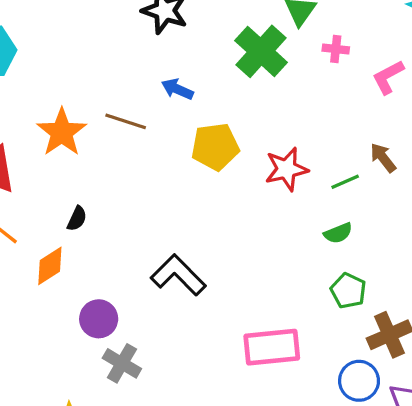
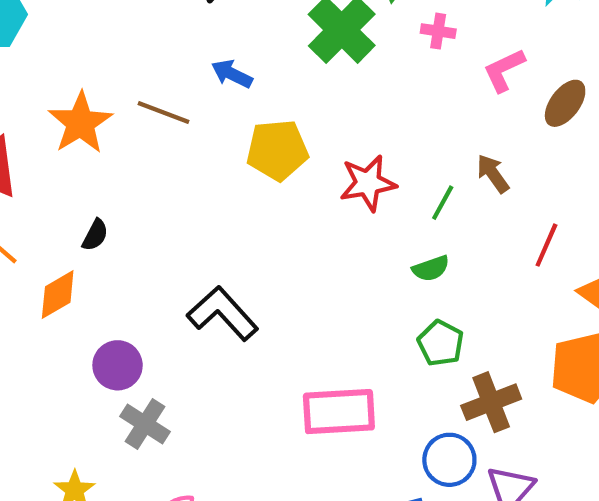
green line: (345, 182) -> (443, 203), turned -40

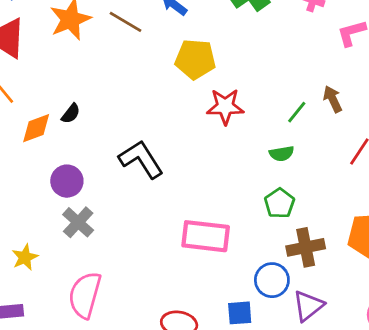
red star: (368, 183) -> (225, 107), moved
black semicircle: (95, 235) -> (71, 114), moved

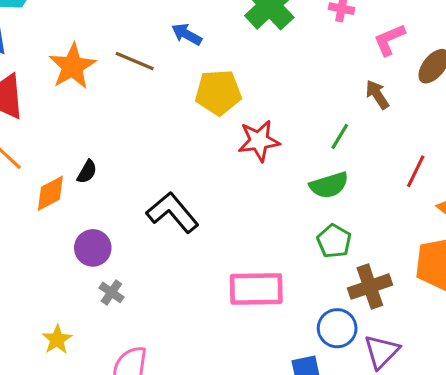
brown arrow: (333, 99) -> (377, 95), moved
green semicircle: (282, 154) -> (329, 185), size x1.4
gray cross: (78, 222) -> (111, 292), size x0.7

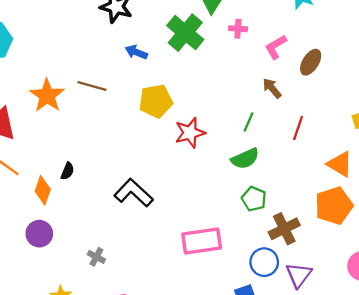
blue arrow: (187, 34) -> (136, 52), moved
red line: (416, 171) -> (298, 128), moved
orange diamond: (50, 193) -> (43, 190), turned -36
purple circle: (93, 248) -> (39, 234), moved

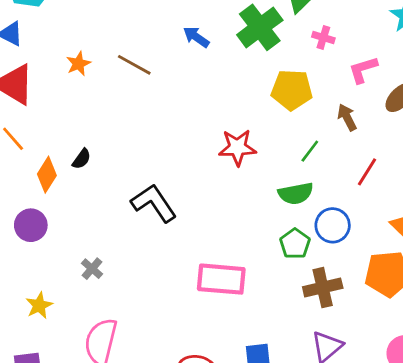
orange star: (47, 96) -> (78, 64), size x0.6
yellow pentagon: (156, 101) -> (292, 90), moved
blue circle: (264, 262) -> (333, 225), moved

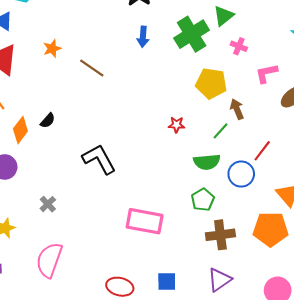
blue arrow: (196, 37) -> (143, 37), turned -126
brown line: (134, 65) -> (92, 68), moved
brown arrow: (347, 117) -> (237, 109), moved
red star: (237, 147) -> (177, 125), moved, size x0.6
blue circle: (333, 225) -> (241, 174), moved

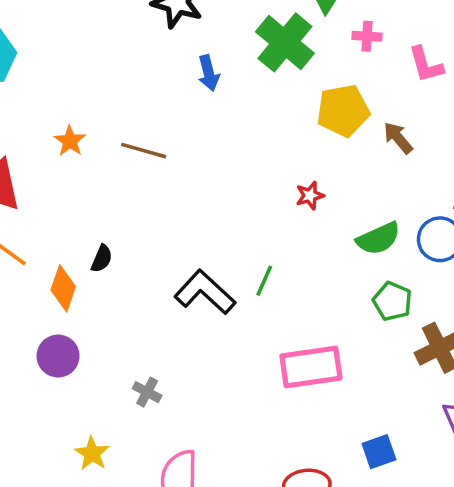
pink L-shape: (266, 73) -> (426, 65), turned -75
green line: (220, 131) -> (264, 281), moved

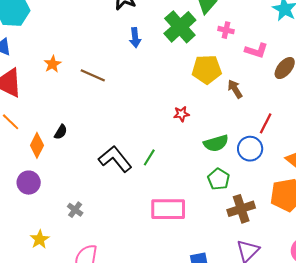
pink L-shape: (426, 65) -> (256, 51), turned -65

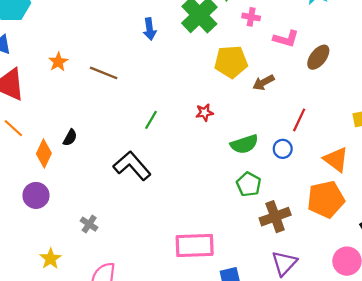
brown arrow: (235, 89) -> (264, 83), turned -84
blue circle: (250, 149) -> (283, 149), size x0.7
green line: (149, 157) -> (151, 120), moved
pink rectangle: (168, 209) -> (195, 245), moved

